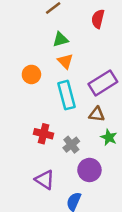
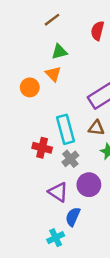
orange triangle: (65, 61) -> (53, 74), moved
cyan rectangle: (67, 95) -> (65, 129), moved
purple triangle: (45, 180) -> (58, 192), moved

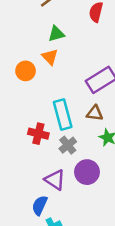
blue semicircle: (73, 217) -> (40, 205), moved

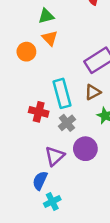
green triangle: (56, 34) -> (46, 16), moved
brown triangle: (95, 113) -> (93, 92), turned -35
purple triangle: (55, 180) -> (55, 156), turned 45

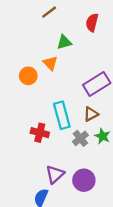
green triangle: (46, 16) -> (64, 42), moved
gray cross: (67, 123) -> (80, 138), moved
purple circle: (85, 149) -> (84, 180), moved

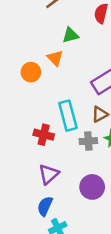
gray cross: (80, 138) -> (88, 141), turned 35
purple triangle: (55, 174) -> (49, 174), moved

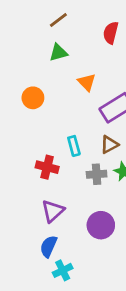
green triangle: (70, 35) -> (58, 53), moved
orange triangle: (55, 58) -> (87, 82), moved
cyan rectangle: (68, 116) -> (74, 146), size x0.6

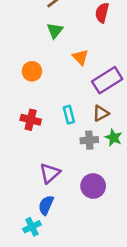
green triangle: (58, 53) -> (55, 31), turned -36
red cross: (47, 167) -> (31, 120), moved
cyan cross: (63, 270) -> (32, 227), moved

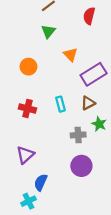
gray cross: (89, 140) -> (78, 135), moved
purple triangle: (50, 173) -> (25, 155), moved

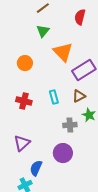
orange triangle: (70, 54) -> (63, 52), size x1.5
purple circle: (81, 166) -> (63, 153), moved

